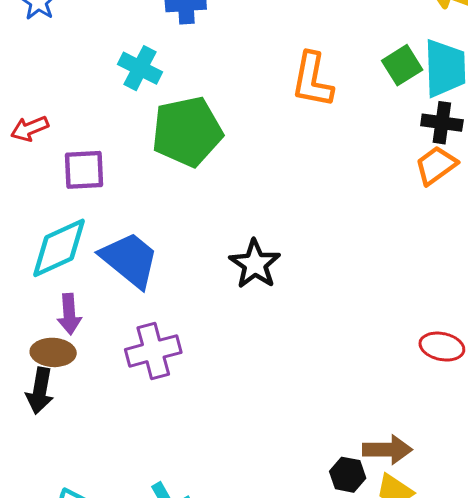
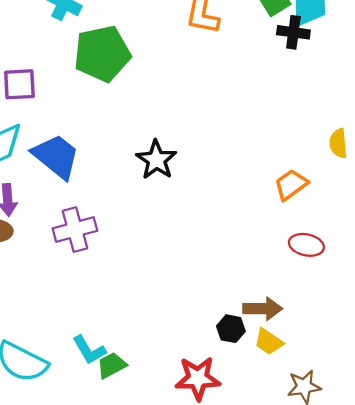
black cross: (442, 123) -> (293, 32), moved
orange trapezoid: (436, 165) -> (291, 185), moved
red ellipse: (442, 347) -> (306, 245), moved

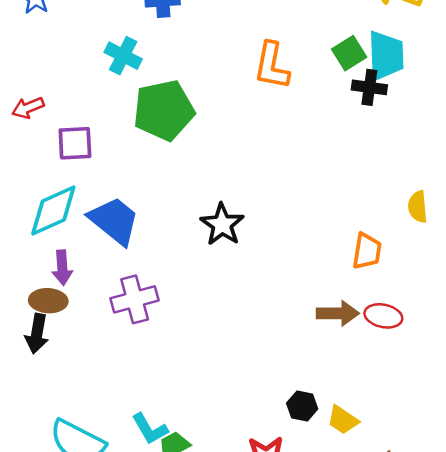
orange trapezoid: (291, 185) -> (367, 251), turned 135
brown arrow: (263, 309) -> (338, 313), moved

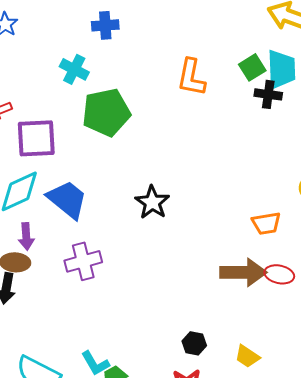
purple square: (75, 143) -> (36, 138), size x1.4
orange trapezoid: (367, 251) -> (266, 223), turned 72
brown arrow: (338, 313) -> (243, 272), size x1.4
black hexagon: (302, 406) -> (194, 343), moved

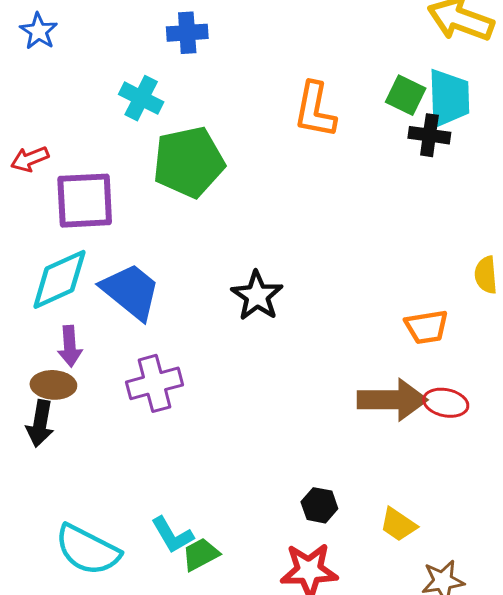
green square: (252, 67) -> (406, 95), turned -32

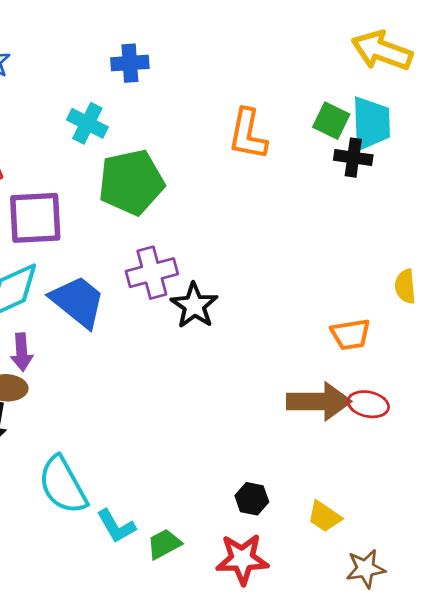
purple cross: (155, 383) -> (152, 273), moved
cyan semicircle: (88, 550) -> (63, 485), moved, turned 34
green trapezoid: (201, 554) -> (164, 544), moved

